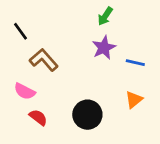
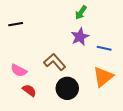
black line: (20, 31) -> (16, 24), turned -64
brown L-shape: (44, 60) -> (55, 62), moved
orange triangle: (134, 100) -> (103, 77), size x1.5

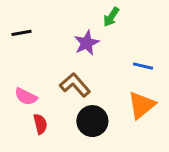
purple star: (80, 37) -> (87, 43), moved
red semicircle: (29, 90) -> (40, 124), turned 40

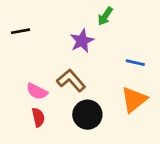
pink semicircle: (26, 97) -> (37, 91), moved

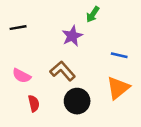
pink semicircle: (37, 91) -> (22, 76), moved

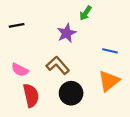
red semicircle: (34, 103) -> (31, 95), size x1.5

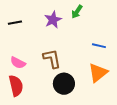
purple star: (67, 33) -> (53, 20), moved
brown L-shape: (58, 65) -> (52, 59), turned 30
red semicircle: (31, 95) -> (16, 86), moved

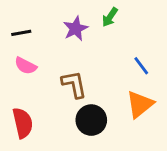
blue line: (99, 46) -> (141, 66), turned 40
pink semicircle: (18, 63) -> (26, 66), moved

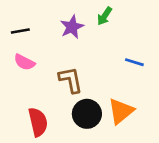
blue line: (141, 66) -> (134, 62), turned -36
orange triangle: (140, 104) -> (121, 111), moved
red semicircle: (23, 123) -> (38, 122), moved

